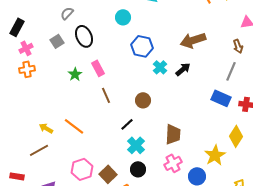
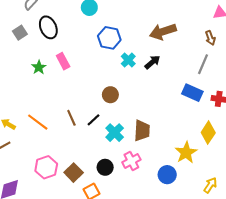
brown line: (106, 95) -> (71, 118), moved
cyan cross: (136, 145) -> (115, 133), moved
pink cross: (173, 163) -> (131, 161), moved

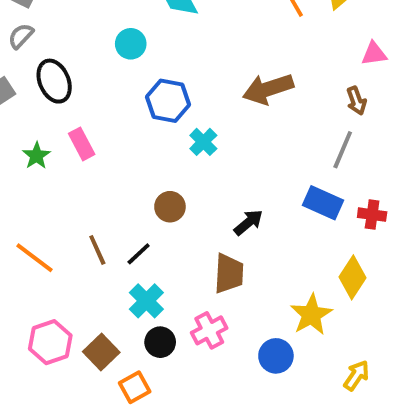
black arrow: (152, 62) -> (248, 222), moved
cyan cross: (115, 133) -> (146, 301), moved

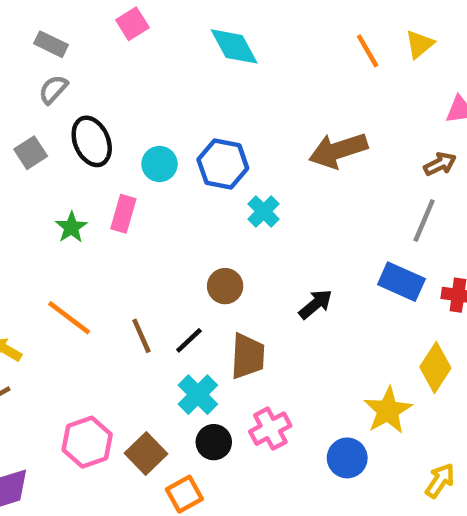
cyan circle: (131, 44) -> (160, 164), moved
brown arrow: (356, 101) -> (440, 164), turned -96
pink rectangle: (82, 144) -> (123, 214), turned 44
orange line: (35, 258) -> (69, 318), moved
brown trapezoid: (229, 273) -> (248, 356), moved

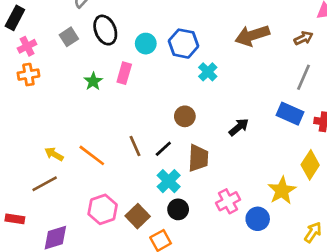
brown arrow: (440, 164) -> (304, 38), moved
orange line: (69, 318) -> (92, 155), moved
pink cross: (270, 429) -> (228, 201), moved

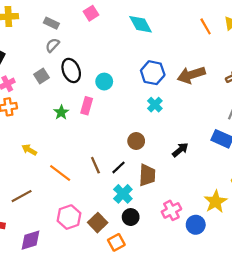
blue hexagon: (183, 44) -> (153, 73), moved
yellow arrow: (54, 154) -> (29, 150), moved

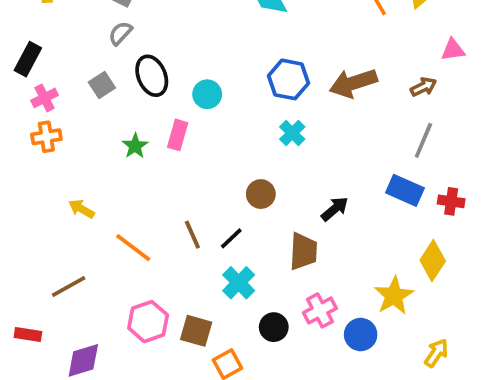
brown trapezoid: (147, 175) -> (303, 251), moved
black circle: (131, 217) -> (274, 327), moved
brown square: (98, 223) -> (196, 331), turned -30

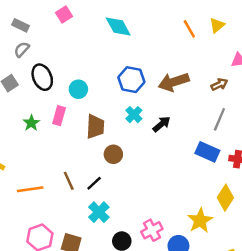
black arrow: (335, 209) -> (162, 124), moved
orange line: (133, 248) -> (30, 189), turned -45
brown trapezoid: (303, 251) -> (95, 127), moved

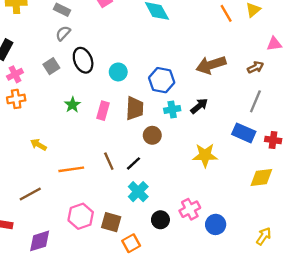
blue hexagon: (131, 80) -> (162, 80), moved
cyan cross: (134, 115) -> (172, 109), moved, turned 35
pink rectangle: (59, 116) -> (103, 111), moved
yellow diamond: (225, 198) -> (261, 178), turned 50
yellow star: (200, 221) -> (205, 155), moved, turned 30

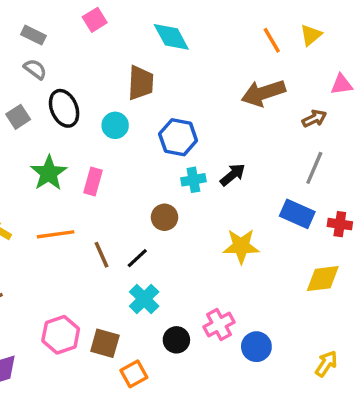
gray semicircle: (63, 33) -> (35, 69), turned 84
brown arrow: (211, 65) -> (263, 93), moved
green star: (72, 105) -> (49, 173), size x1.5
brown trapezoid: (135, 108) -> (141, 83), moved
orange line: (71, 169) -> (56, 234), moved

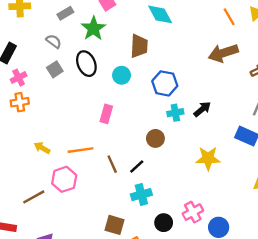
gray rectangle: (33, 35) -> (65, 13), turned -56
gray semicircle: (35, 69) -> (54, 41), moved
green star: (49, 173) -> (93, 28), moved
cyan cross: (144, 299) -> (141, 195), turned 30
pink hexagon: (61, 335) -> (64, 179), moved

